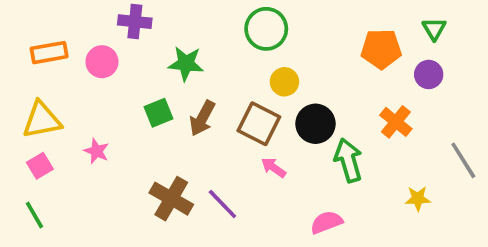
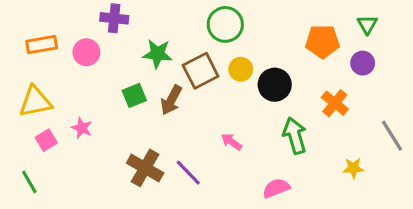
brown square: (259, 124) -> (201, 71), moved, turned 36
black circle: (315, 124) -> (275, 85), moved
pink square: (40, 166) -> (46, 140), moved

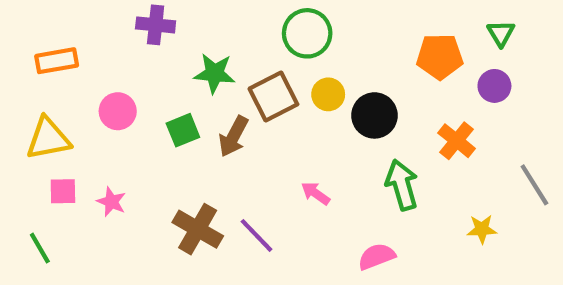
pink circle: (86, 52) -> (118, 111), moved
pink star: (82, 128) -> (111, 202), moved
pink square: (46, 140) -> (63, 191), turned 30

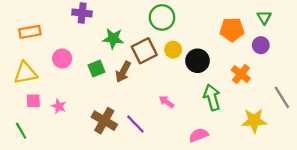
yellow star: (482, 229) -> (254, 121), size x1.6

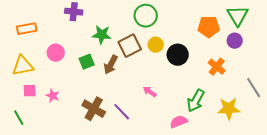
green triangle: (264, 17) -> (238, 16), size x1.6
green arrow: (212, 97) -> (196, 101), moved, turned -135

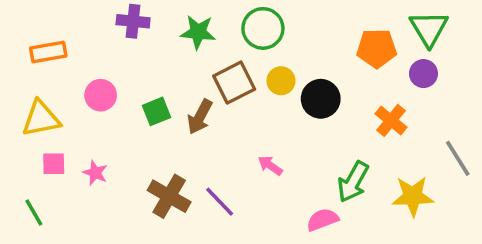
green star: (102, 35) -> (198, 32), moved

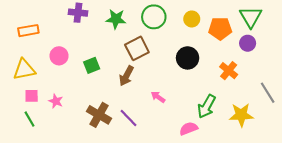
yellow circle: (281, 81) -> (192, 19), moved
brown arrow: (200, 117) -> (126, 76), moved
green line: (34, 212) -> (29, 119), moved

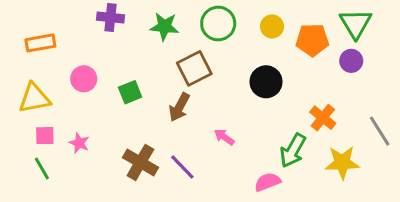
orange cross: (229, 71) -> (323, 118), moved

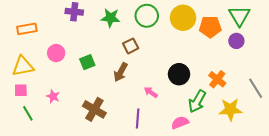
yellow circle: (272, 26) -> (183, 18), size x1.6
brown square: (194, 68) -> (131, 46), size x0.7
black circle: (266, 82) -> (179, 74), moved
pink square: (45, 136) -> (21, 90), moved
purple line: (182, 167) -> (138, 119), moved, turned 48

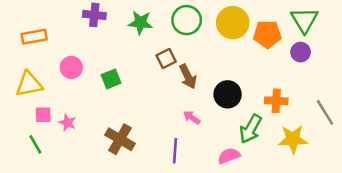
brown arrow: (121, 72) -> (188, 76), moved, turned -54
orange cross: (217, 79) -> (276, 101), turned -36
pink square: (21, 90) -> (43, 115), moved

